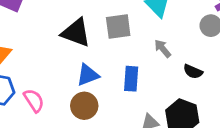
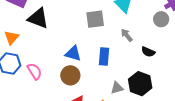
black triangle: (76, 33) -> (38, 18), moved
blue triangle: (88, 75) -> (73, 53), turned 36

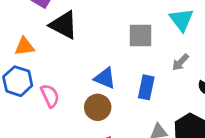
gray arrow: (127, 35) -> (180, 62), turned -104
orange triangle: (12, 38) -> (24, 46), turned 35

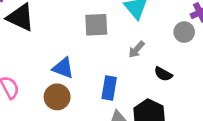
blue rectangle: (146, 87) -> (109, 88), moved

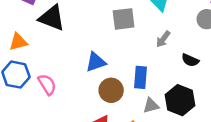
blue triangle: (63, 68) -> (96, 62), turned -35
brown circle: (57, 97) -> (111, 90), moved

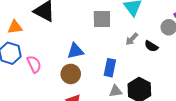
black semicircle: (190, 60) -> (151, 46), moved
brown circle: (111, 90) -> (71, 74), moved

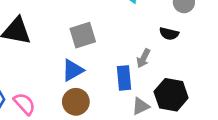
gray square: (102, 19) -> (83, 35), moved
gray arrow: (132, 39) -> (143, 58), moved

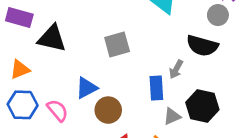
black semicircle: (169, 34) -> (202, 46), size x1.6
blue triangle: (73, 70) -> (86, 88), moved

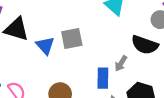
blue triangle: (86, 88) -> (45, 45), moved, turned -48

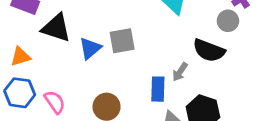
blue triangle: (45, 45) -> (90, 48), turned 30

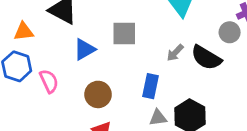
blue triangle: (90, 48) -> (84, 49), moved
gray arrow: (180, 72) -> (175, 53), moved

